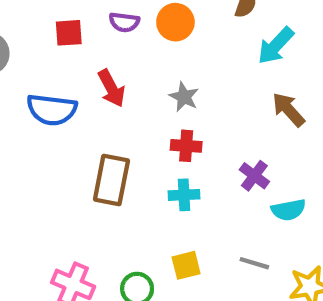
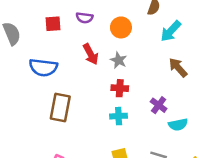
orange circle: (175, 22) -> (121, 27), moved
red arrow: (111, 88) -> (91, 54), moved
brown rectangle: (111, 180) -> (60, 108), moved

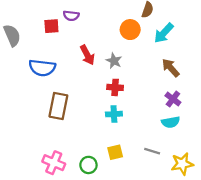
purple semicircle: (85, 18) -> (71, 16), moved
orange circle: (121, 27) -> (130, 30), moved
purple cross: (159, 105) -> (173, 99), moved

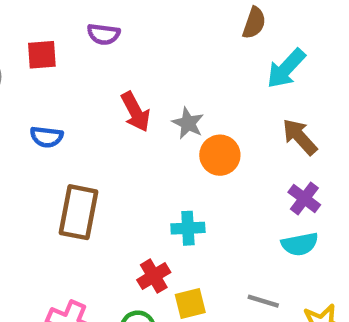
red square: (51, 26) -> (42, 55), moved
orange circle: (130, 30) -> (220, 155), moved
blue semicircle: (42, 68) -> (47, 137), size x0.6
red cross: (115, 87) -> (154, 276), moved, turned -35

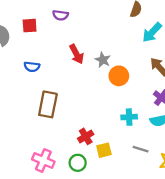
cyan cross: (188, 228) -> (129, 117), moved

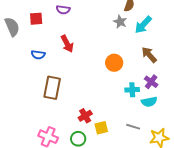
red arrow: (76, 54) -> (67, 44), moved
gray star: (103, 60) -> (120, 22), moved
cyan cross: (129, 117) -> (132, 90), moved

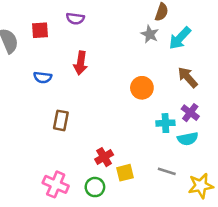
red arrow: (67, 44) -> (81, 63), turned 36
brown rectangle: (52, 88) -> (61, 120), size x0.7

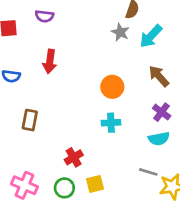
cyan cross: (165, 123) -> (111, 123), moved
gray line: (167, 171) -> (148, 172), moved
yellow square: (125, 173) -> (95, 184), moved

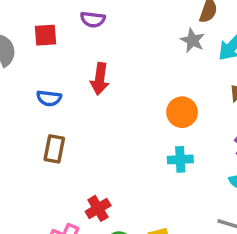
brown rectangle: (30, 120) -> (54, 149), moved
red cross: (74, 157) -> (98, 208), moved

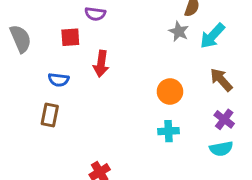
red square: (45, 35) -> (70, 37), moved
brown rectangle: (54, 149) -> (50, 115), moved

